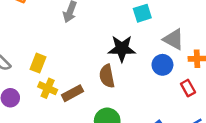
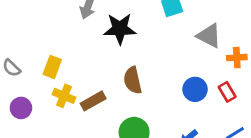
black star: (122, 49) -> (120, 29), moved
blue circle: (162, 65) -> (195, 89), moved

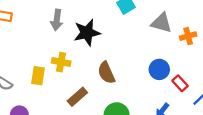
red rectangle: (227, 92) -> (180, 83), moved
yellow cross: (64, 96) -> (61, 62), moved

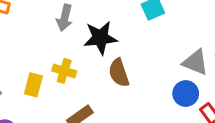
gray triangle: (162, 23) -> (195, 62), moved
brown semicircle: (106, 73) -> (119, 73), moved

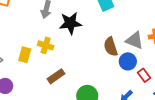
brown semicircle: (119, 73) -> (111, 47), moved

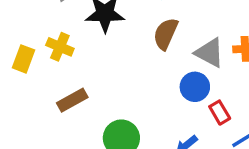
brown semicircle: (111, 47) -> (166, 34), moved, turned 36

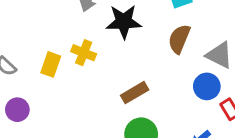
brown rectangle: (72, 100) -> (135, 93), moved

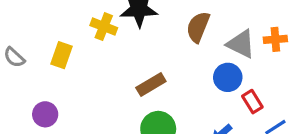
yellow cross: (84, 53) -> (104, 27), moved
purple circle: (17, 110) -> (45, 114), moved

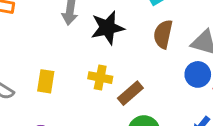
yellow cross: (104, 27) -> (100, 78), moved

